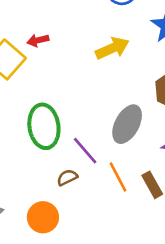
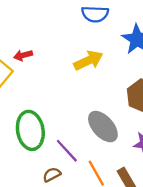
gray ellipse: (127, 124) -> (103, 127), turned -68

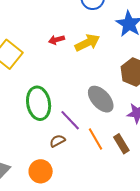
red arrow: (23, 55) -> (56, 40), moved

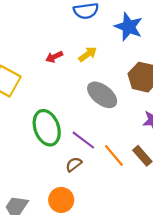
yellow arrow: (87, 43) -> (88, 54), size x0.7
gray ellipse: (101, 99) -> (102, 95), moved

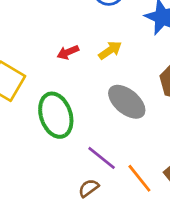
green ellipse: (47, 128) -> (56, 115), moved

